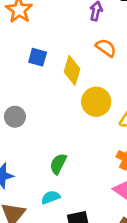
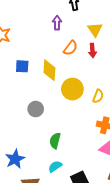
orange semicircle: (106, 48) -> (70, 48), turned 105
gray circle: (15, 117) -> (36, 109), moved

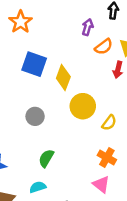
orange semicircle: (70, 48) -> (104, 47), moved
blue square: (22, 66) -> (34, 64), size x1.5

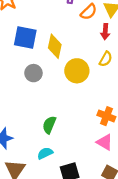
gray circle: (35, 116) -> (33, 73), moved
yellow semicircle: (109, 123) -> (106, 59), moved

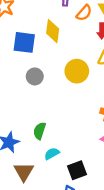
yellow diamond: (55, 46) -> (53, 31), moved
green semicircle: (49, 125) -> (40, 131), moved

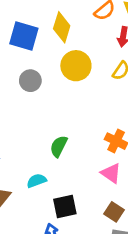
yellow circle: (77, 71) -> (76, 66), moved
green semicircle: (40, 131) -> (59, 146), moved

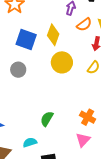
gray circle: (30, 81) -> (18, 70), moved
pink triangle: (111, 173) -> (83, 140), turned 35

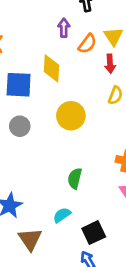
yellow circle: (62, 62) -> (71, 116), moved

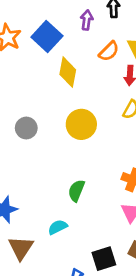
purple arrow: (64, 28) -> (87, 20), moved
blue square: (19, 85) -> (47, 37), moved, turned 32
black square: (94, 233) -> (104, 259), moved

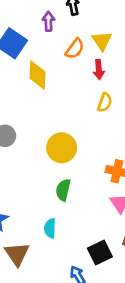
yellow circle: (81, 124) -> (62, 148), moved
cyan semicircle: (58, 227) -> (50, 228), turned -54

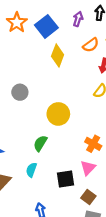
green semicircle: (63, 190) -> (40, 143), moved
black square: (100, 253) -> (65, 179), moved

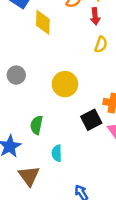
green semicircle: (40, 143) -> (36, 125), moved
black square: (65, 179) -> (91, 120), moved

